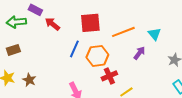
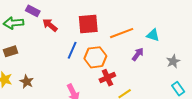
cyan triangle: (154, 34) -> (153, 35), turned -32

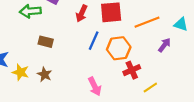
red arrow: (50, 25) -> (82, 13), moved, turned -105
brown rectangle: (11, 51) -> (46, 42), moved, turned 32

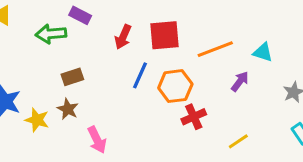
brown rectangle: (46, 42) -> (72, 77), turned -32
brown star: (45, 74) -> (68, 109), moved
pink arrow: (95, 86) -> (97, 140), moved
yellow line: (150, 88) -> (238, 141), moved

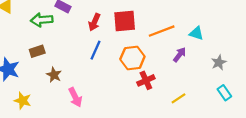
blue line: (140, 75) -> (95, 50), moved
brown rectangle: (72, 77) -> (37, 51), moved
yellow star: (37, 120) -> (23, 101), moved

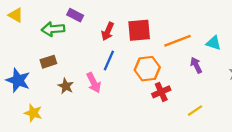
purple arrow: (180, 55) -> (196, 65), turned -64
pink arrow: (75, 97) -> (94, 83), moved

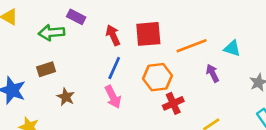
red arrow: (108, 31) -> (113, 35), turned 132
pink arrow: (94, 83) -> (113, 97), moved

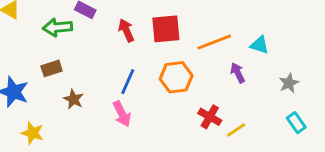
blue line: (114, 68) -> (128, 82), moved
pink arrow: (113, 97) -> (122, 114), moved
red cross: (173, 103) -> (210, 117), moved, turned -36

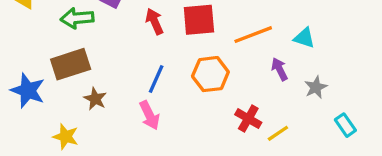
brown rectangle: (52, 68) -> (71, 64), size x1.6
gray star: (289, 83) -> (316, 87), moved
yellow star: (33, 133) -> (66, 137), moved

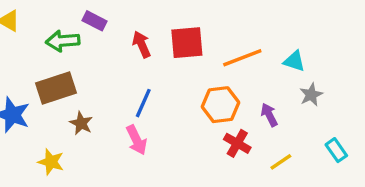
purple arrow: (280, 69) -> (269, 115), moved
orange hexagon: (210, 74) -> (220, 105), moved
gray star: (316, 87) -> (311, 95), moved
yellow line: (278, 133) -> (281, 162), moved

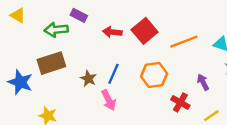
red square: (187, 43) -> (145, 31), turned -35
red arrow: (142, 44) -> (112, 32), turned -60
orange hexagon: (220, 105) -> (154, 75), moved
brown star: (81, 123) -> (88, 79), moved

